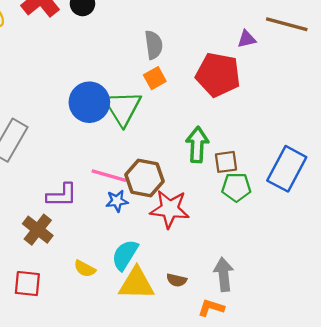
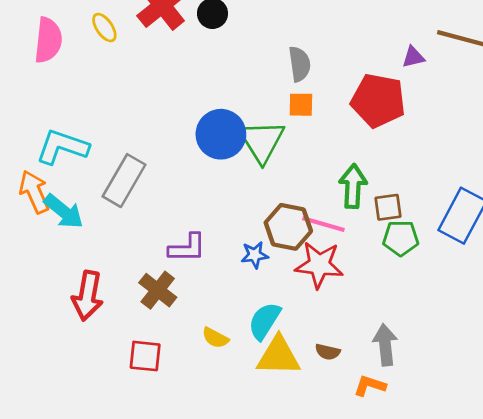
orange square: (155, 78) -> (301, 105), turned 30
pink line: (109, 176) -> (323, 224), moved

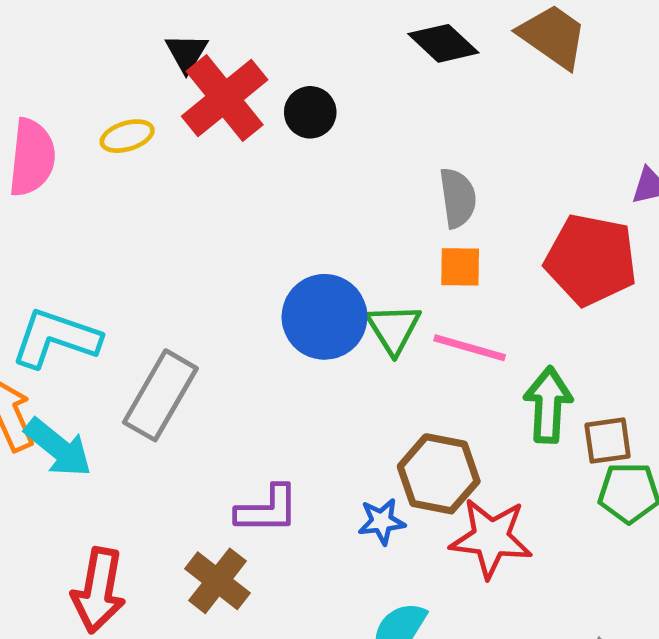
yellow ellipse: (104, 28) -> (127, 136), turned -72
green triangle: (262, 141) -> (393, 329), size x0.7
pink line: (323, 224) -> (470, 348), moved

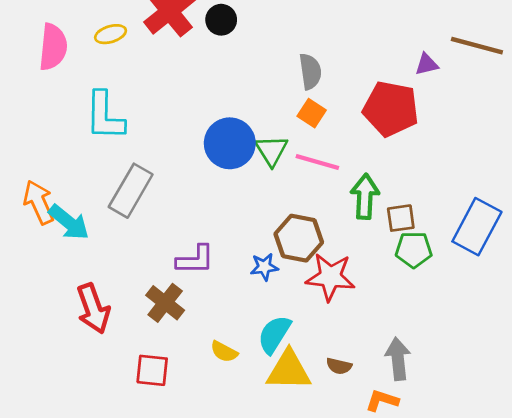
orange square: (460, 267) -> (312, 113), turned 32
cyan L-shape: (56, 338) -> (105, 116), moved, turned -108
red arrow: (99, 590) -> (93, 309), turned -30

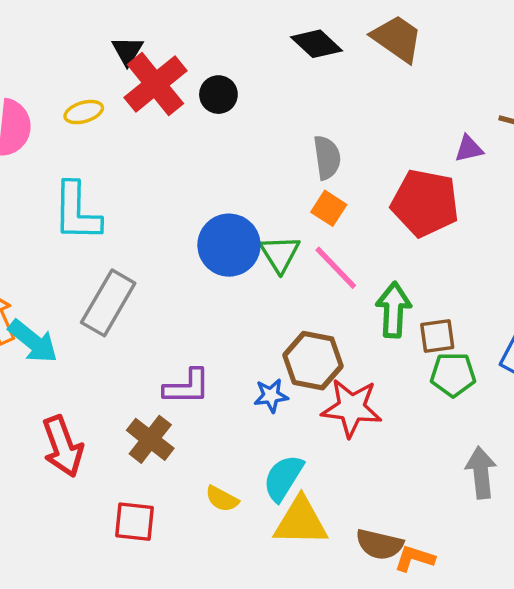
pink line: (317, 162) -> (336, 268), turned 30
gray arrow: (398, 359) -> (481, 473), moved
brown semicircle: (339, 366) -> (380, 544), moved, size x1.5

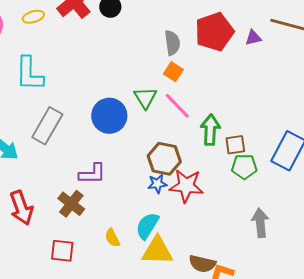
red pentagon: (425, 203) -> (214, 32), moved, turned -30
blue circle: (229, 245) -> (109, 116), moved
blue star: (271, 396) -> (157, 184), moved
yellow semicircle: (222, 499) -> (112, 238), turned 36

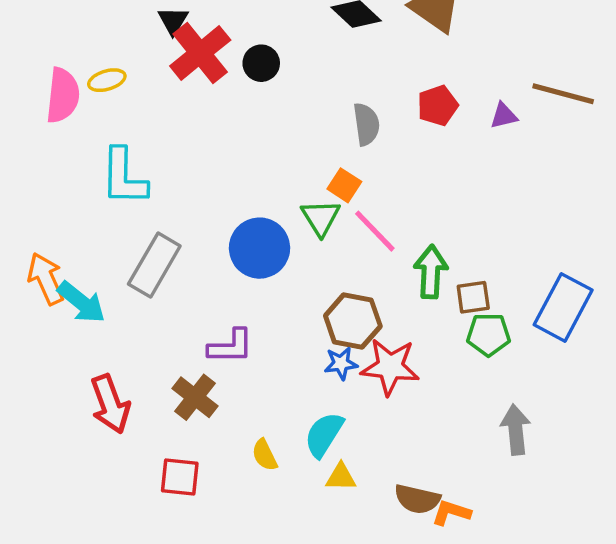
yellow ellipse: (33, 17) -> (107, 80), moved
red pentagon: (214, 32) -> (438, 106), size x0.6
orange square: (173, 72) -> (344, 185), moved
yellow triangle: (157, 251) -> (341, 477), size x0.6

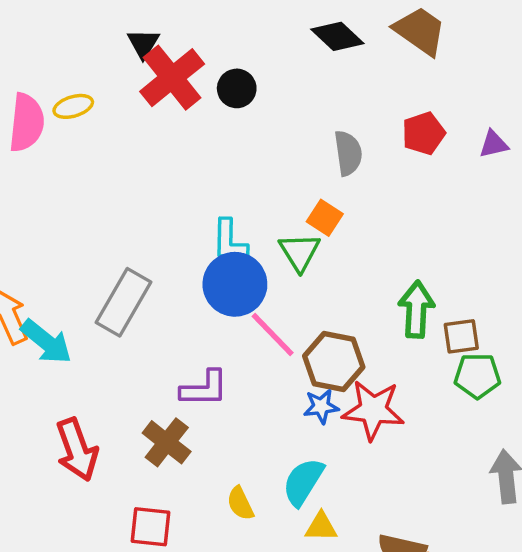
cyan L-shape: (124, 177) -> (230, 241), moved, size x0.7
pink line: (375, 231) -> (273, 335), moved

